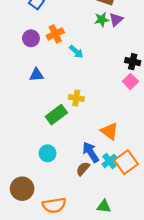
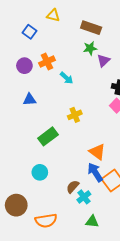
purple triangle: (116, 20) -> (103, 61), moved
yellow cross: (76, 98) -> (75, 115), moved, turned -32
blue arrow: (91, 152) -> (95, 172), moved
cyan cross: (109, 161) -> (84, 197), moved

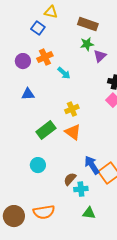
blue square: (30, 32) -> (38, 28), moved
orange triangle: (97, 152) -> (73, 132), moved
cyan cross: (84, 197) -> (81, 189), turned 32
brown circle: (16, 205) -> (14, 216), moved

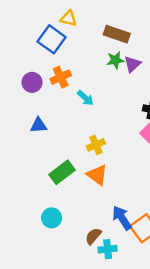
blue square: (38, 28) -> (52, 39), size x1.5
purple triangle: (100, 56) -> (132, 64), moved

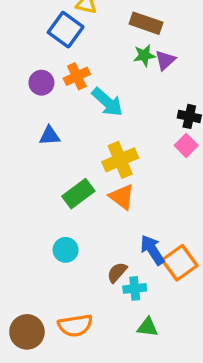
cyan arrow: (85, 98) -> (107, 102), size x1.5
yellow cross: (96, 145) -> (120, 160), size x1.5

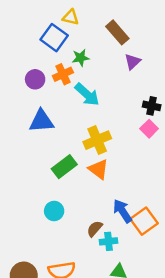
brown rectangle: (146, 23) -> (117, 32), turned 30
green star: (144, 55) -> (81, 58), moved
blue triangle: (49, 136) -> (41, 121), size x1.5

